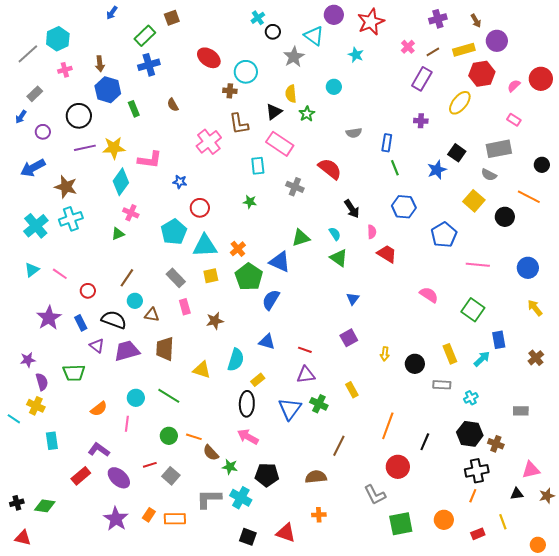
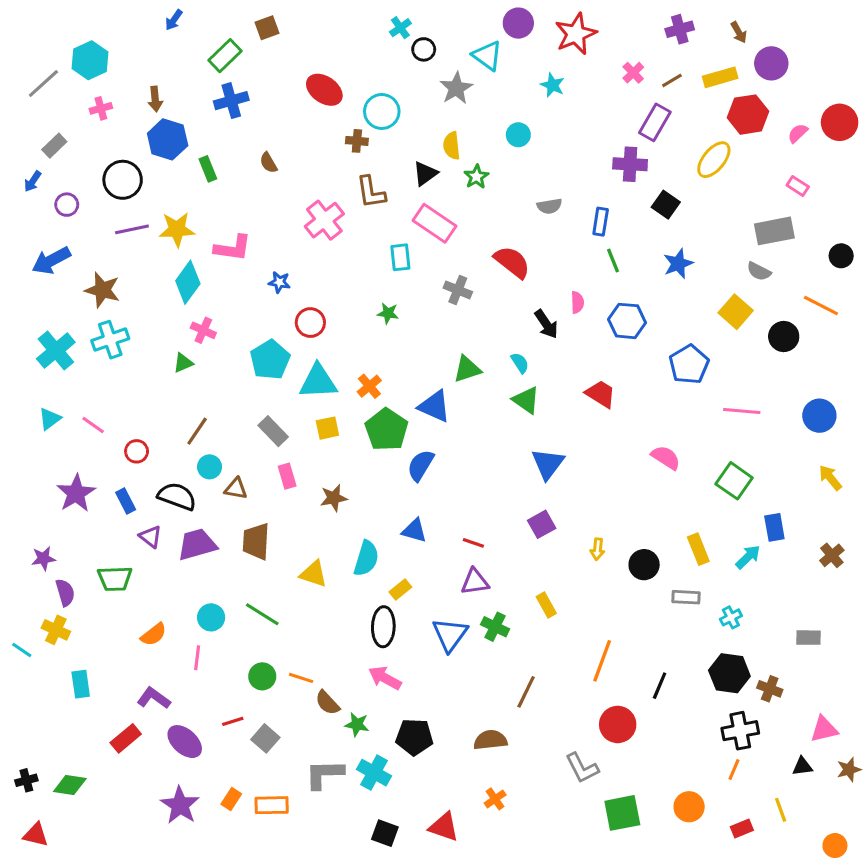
purple cross: (421, 121) -> (630, 164), moved, size x1.5
black square: (457, 153) -> (666, 205), moved
pink semicircle: (372, 232) -> (577, 302), moved
blue triangle: (353, 299) -> (548, 464), size x1.6
orange cross: (319, 515) -> (495, 799), turned -32

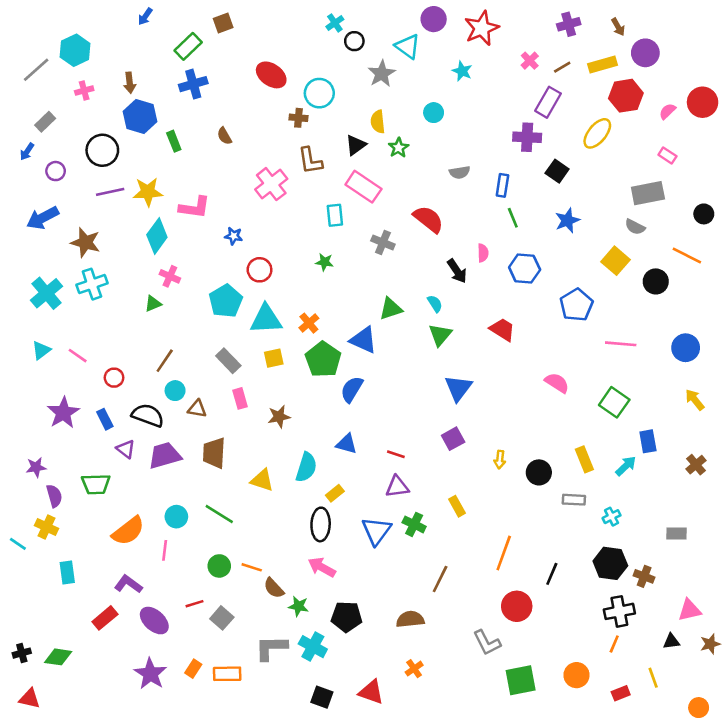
green triangle: (526, 400) -> (440, 335), turned 35
orange semicircle: (154, 634) -> (128, 531), size x1.5

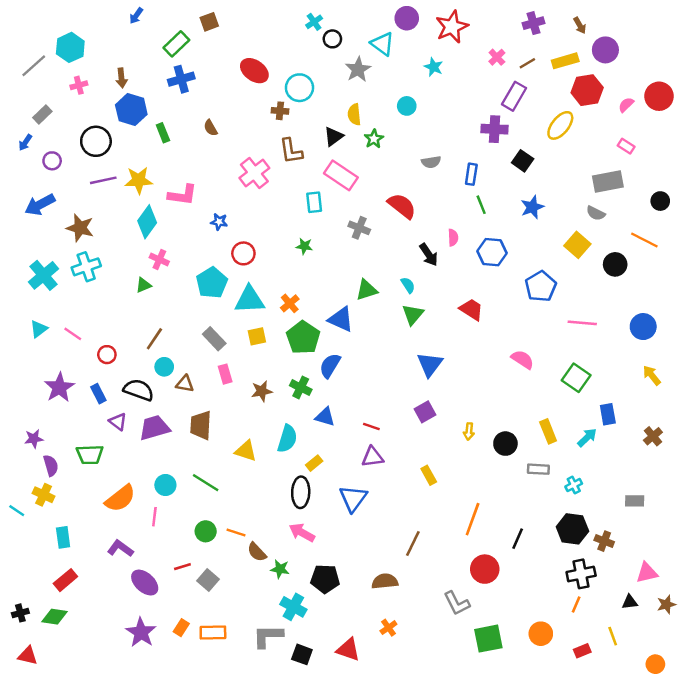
green cross: (414, 524) -> (301, 387), moved
red rectangle: (105, 618) -> (65, 580), moved
gray L-shape: (271, 648) -> (268, 636), moved

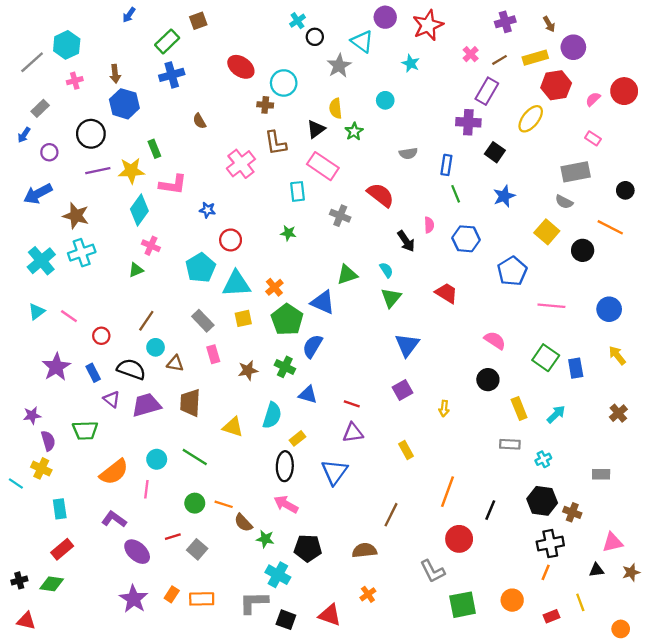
green rectangle: (163, 133) -> (154, 149), moved
blue rectangle: (608, 414) -> (576, 368), moved
black circle: (505, 444) -> (488, 380), moved

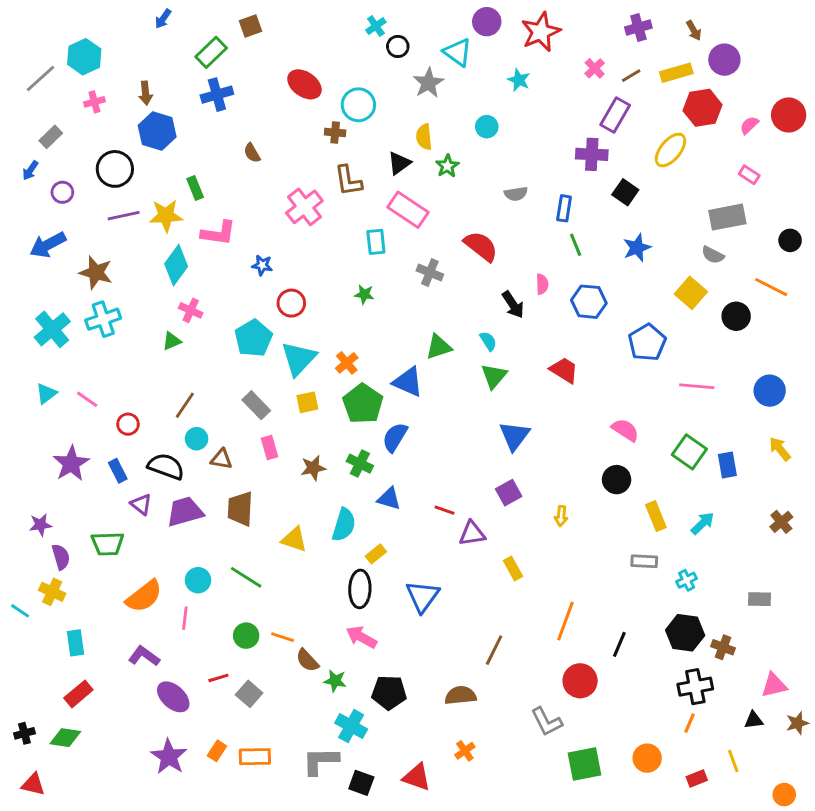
cyan triangle: (236, 284) -> (299, 359), turned -44
purple triangle: (353, 433) -> (472, 534), moved

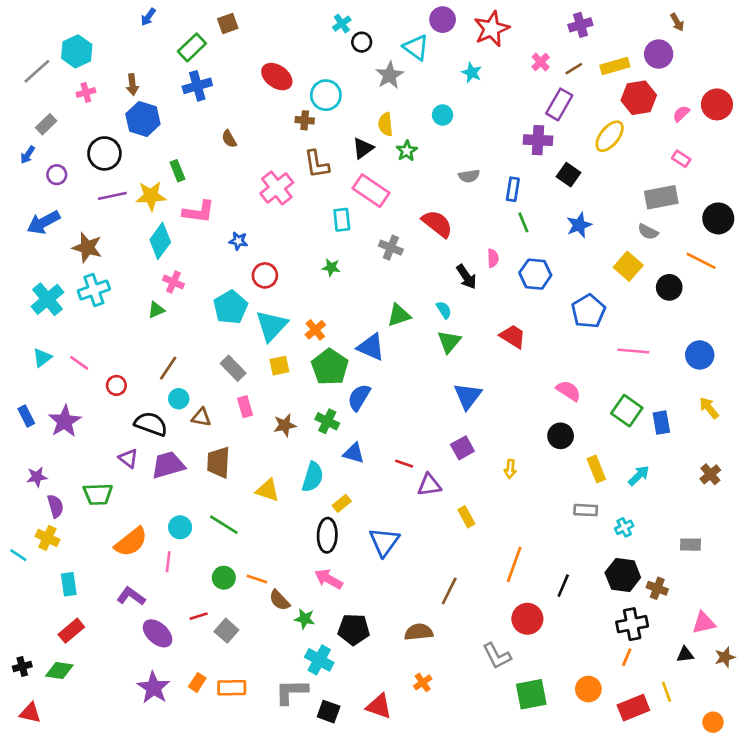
brown arrow: (694, 30) -> (677, 22), moved
black circle: (790, 240) -> (718, 218), size x1.5
blue rectangle: (118, 471) -> (26, 416), moved
red rectangle: (697, 779) -> (633, 708), size x1.6

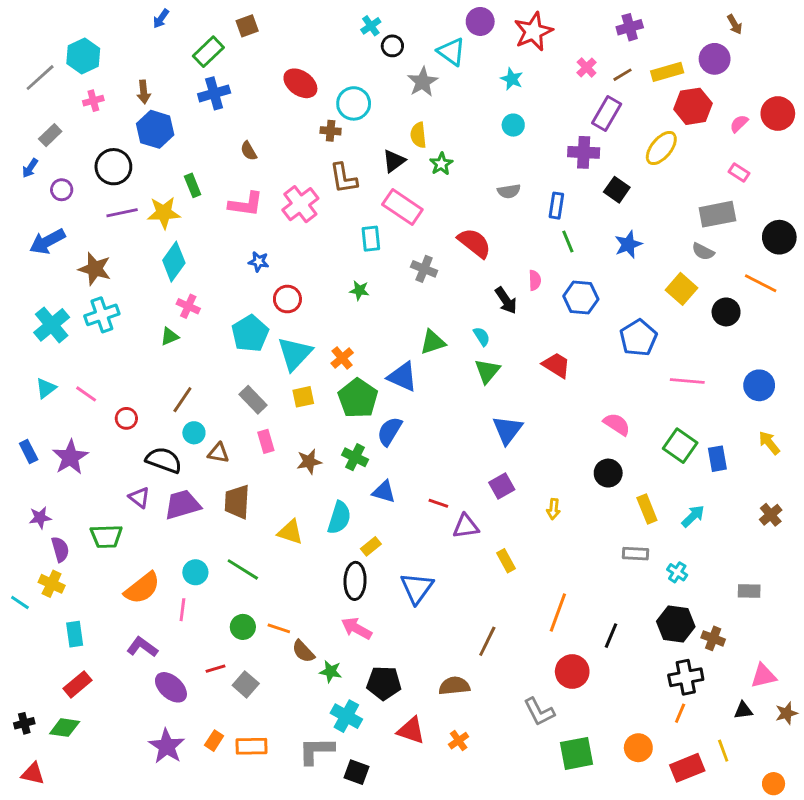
cyan circle: (443, 115) -> (513, 125), moved
pink L-shape: (199, 212) -> (246, 204), moved
cyan cross: (624, 527) -> (677, 572), turned -30
red triangle: (379, 706) -> (411, 730), moved

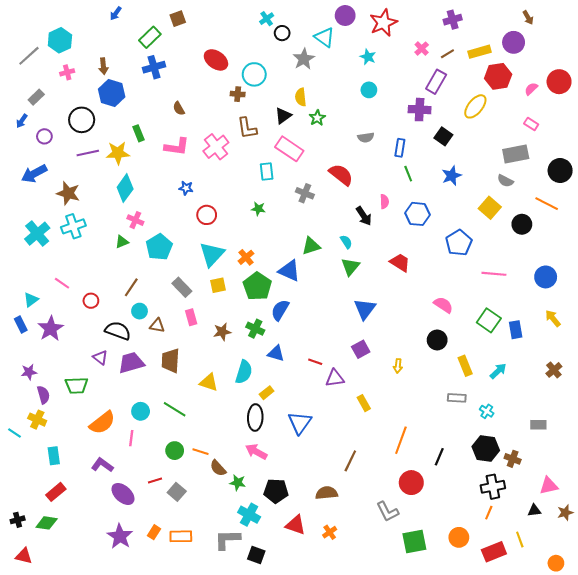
cyan pentagon: (250, 334) -> (159, 247), moved
cyan triangle: (46, 388) -> (31, 300), moved

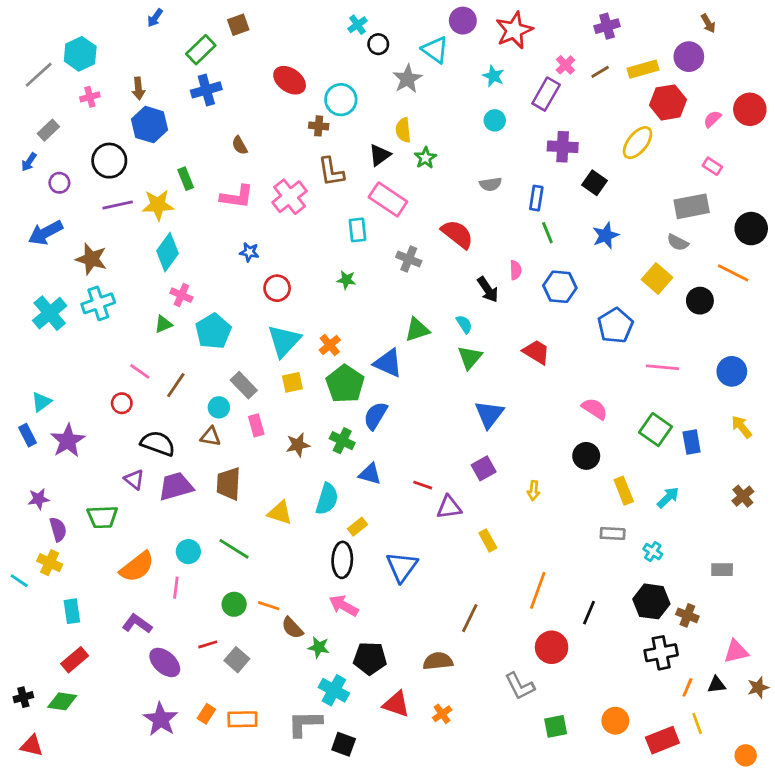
purple rectangle: (436, 82) -> (546, 94), moved
pink line: (62, 283) -> (140, 371), moved
cyan circle: (140, 311) -> (219, 407), moved
orange line: (489, 513) -> (687, 687), moved
green square: (414, 541) -> (556, 726), size x0.7

